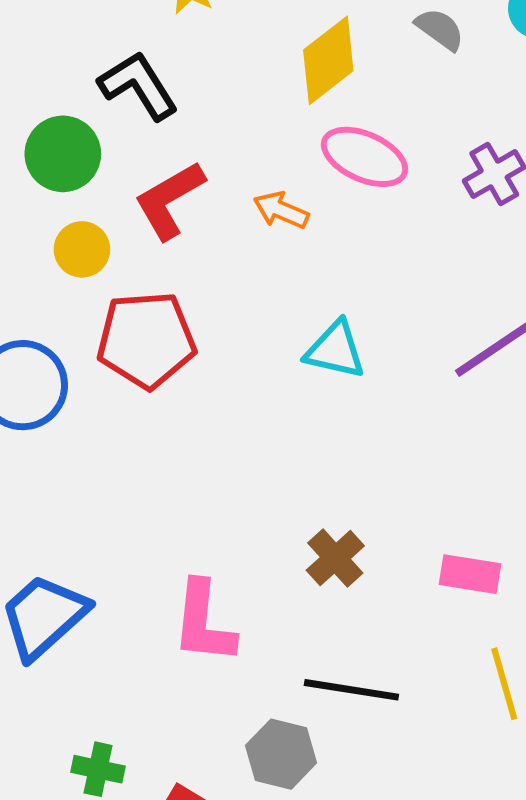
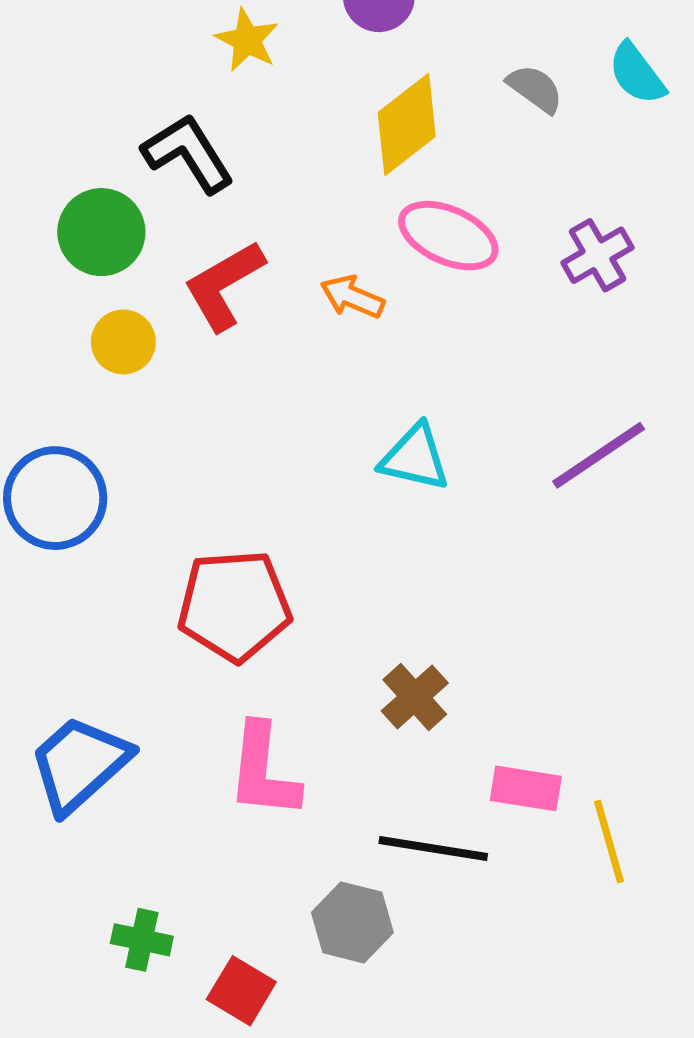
red pentagon: (146, 340) -> (234, 606), moved
pink rectangle: (470, 574) -> (526, 788), moved

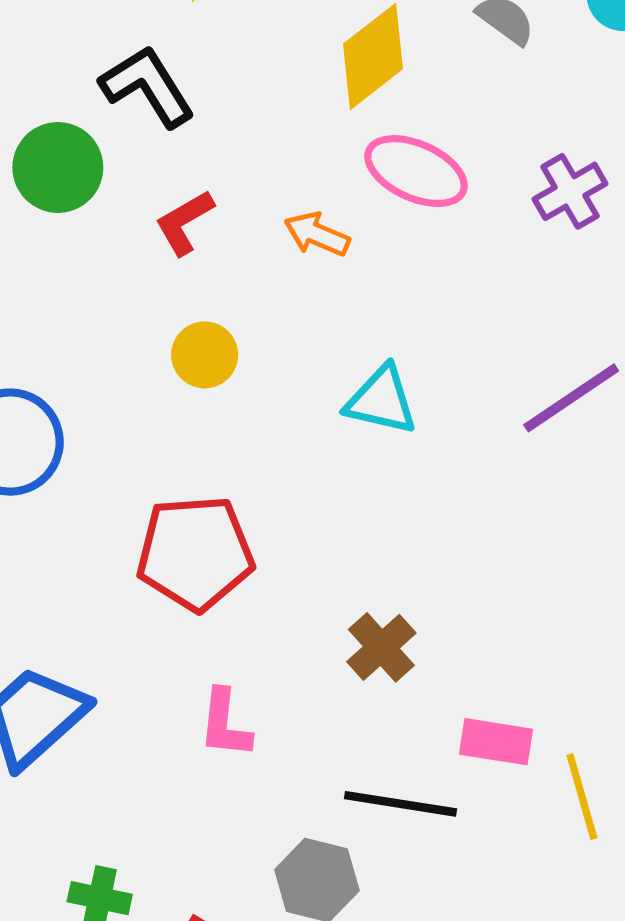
red L-shape: (224, 285) -> (184, 222), size x0.7
yellow circle: (123, 342) -> (205, 355), moved
pink L-shape: (263, 771) -> (225, 724), size x0.7

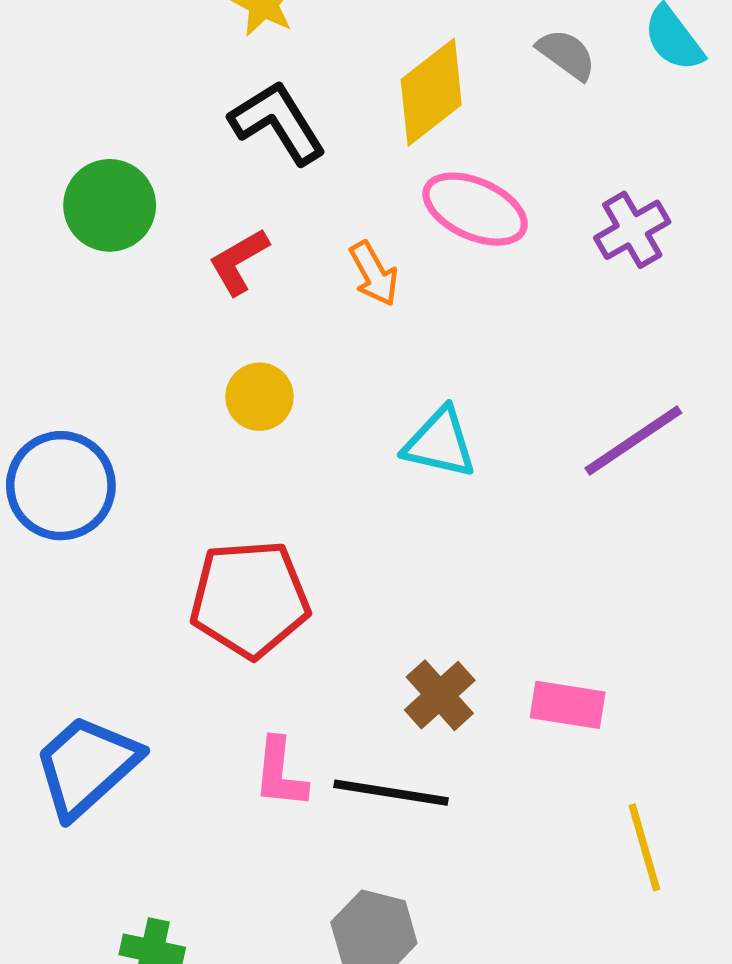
black L-shape: (147, 86) -> (278, 123), moved
orange arrow: (317, 234) -> (374, 274), turned -142
pink rectangle: (496, 742) -> (568, 705), moved
black line: (400, 804) -> (391, 793), moved

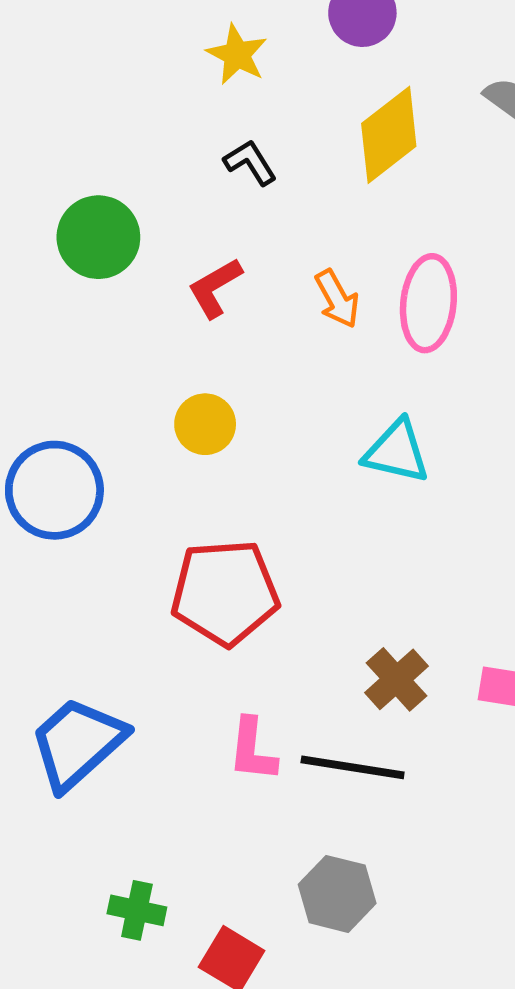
black L-shape: (278, 123) -> (250, 162), size x0.6
pink ellipse: (475, 209) -> (428, 303), moved, turned 72
yellow circle: (259, 397) -> (205, 424), moved

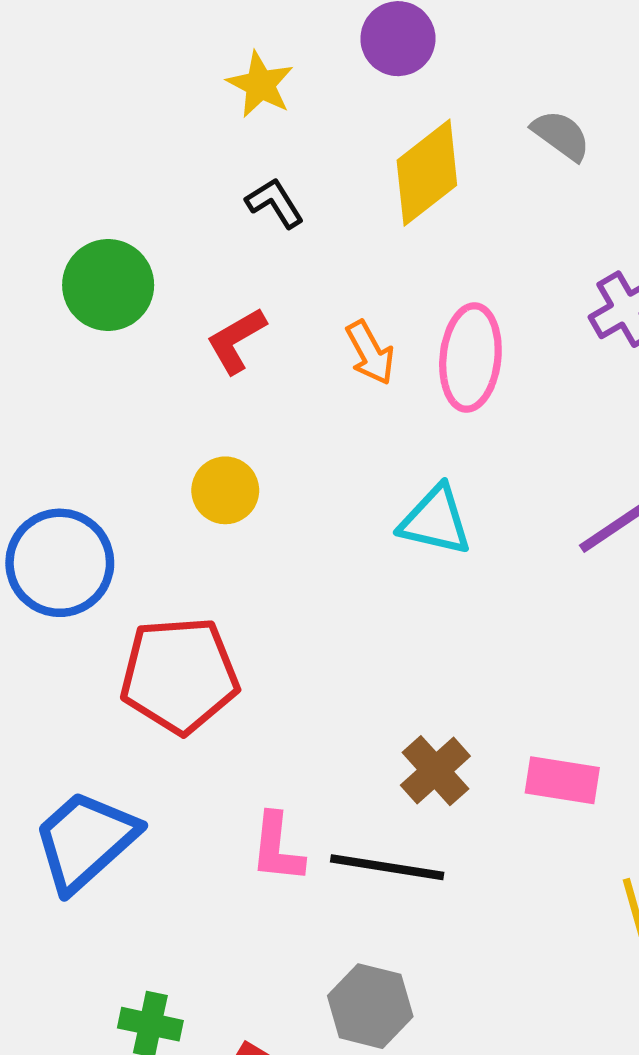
red pentagon: (225, 592) -> (179, 675), moved

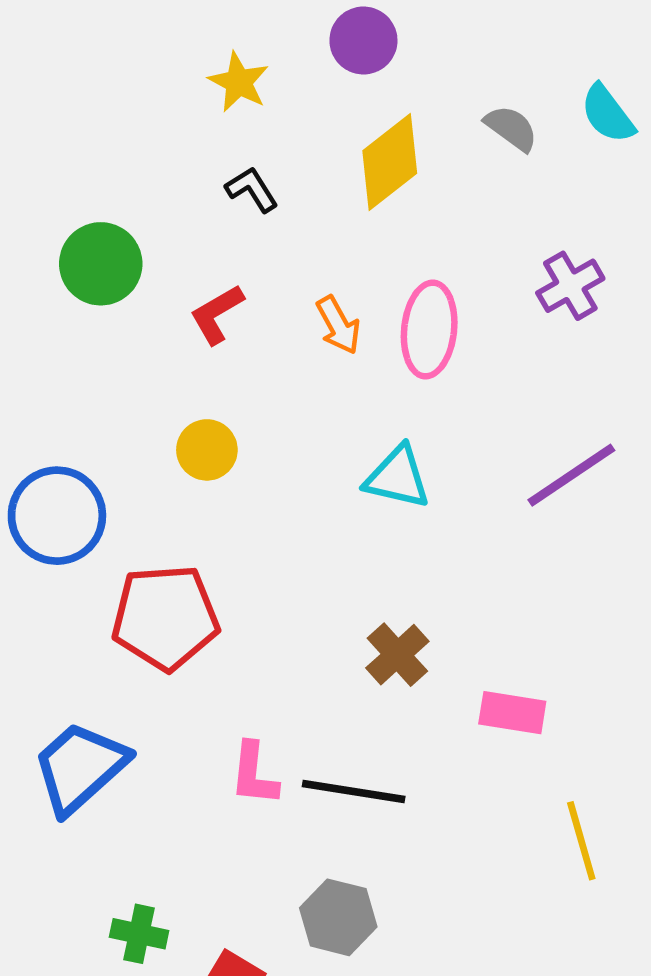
brown cross: (435, 771) -> (397, 655), moved

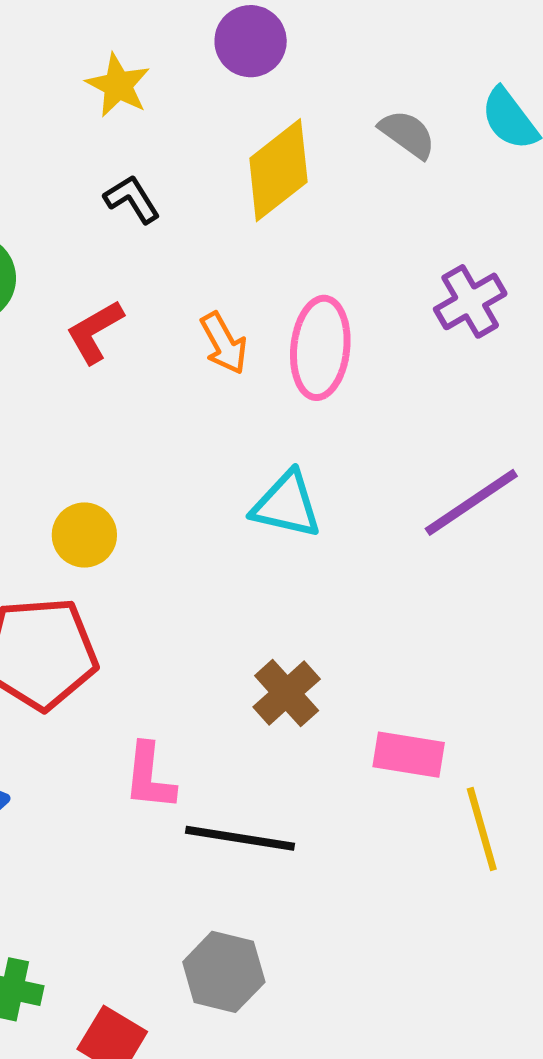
yellow circle: (207, 450) -> (84, 535), moved
pink L-shape: (254, 774) -> (149, 777), moved
yellow line: (581, 841) -> (482, 829), moved

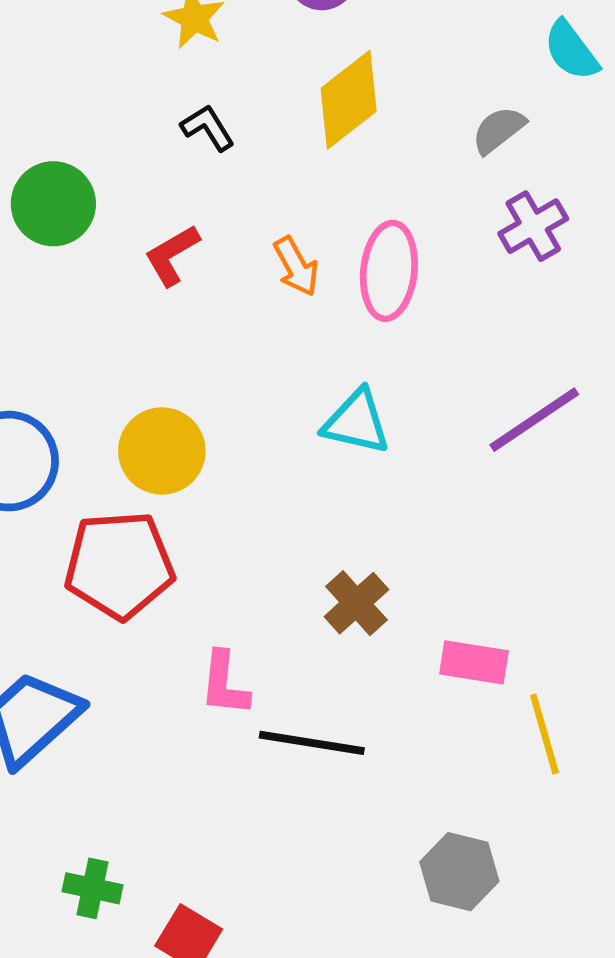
gray semicircle: (407, 134) -> (499, 130), moved, turned -74
yellow circle: (84, 535) -> (162, 451), size x1.4
gray hexagon: (224, 972) -> (459, 872), moved

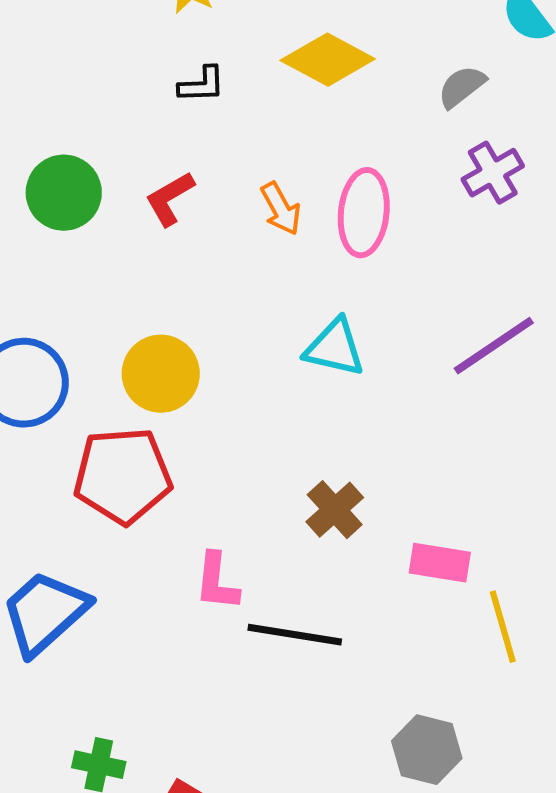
yellow diamond: (349, 100) -> (328, 60), turned 66
black L-shape: (208, 128) -> (202, 85), turned 120
green circle: (53, 204) -> (64, 193), moved

